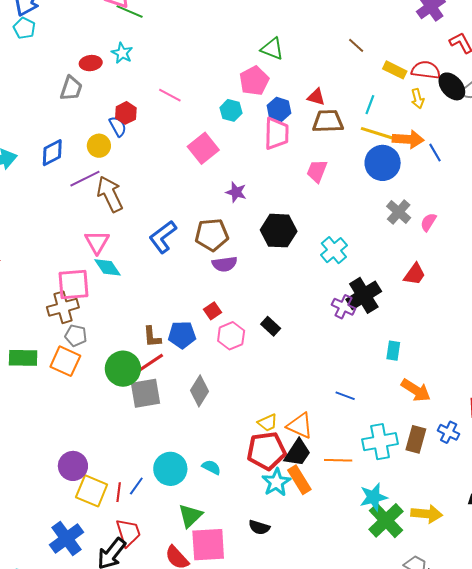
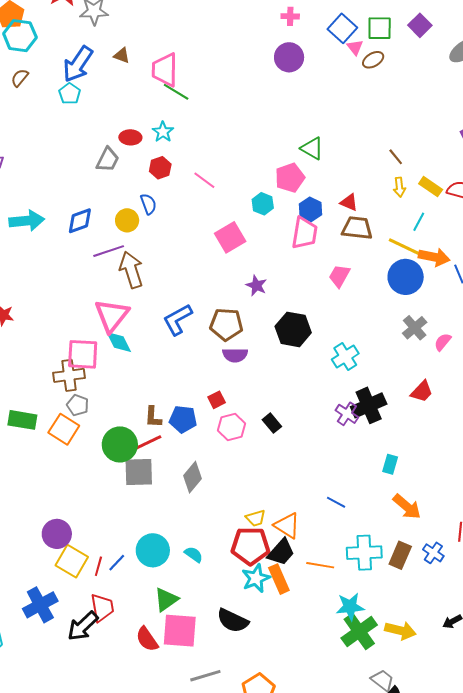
yellow arrow: (418, 99) -> (399, 187), moved
cyan line: (370, 105) -> (419, 222), moved
red hexagon: (126, 113) -> (160, 168), moved
pink triangle: (97, 242) -> (112, 315), size x1.4
black semicircle: (259, 527) -> (233, 621), size x1.5

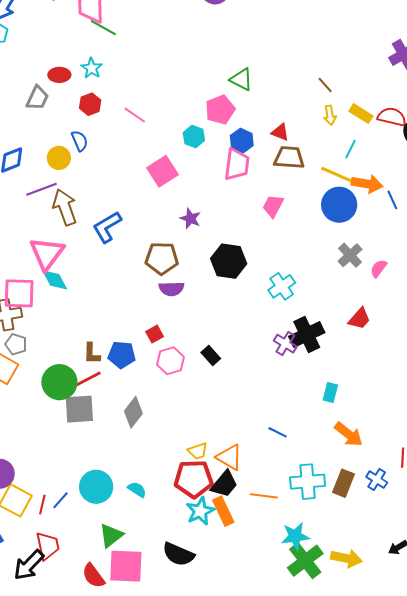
blue L-shape: (178, 320) -> (107, 227), moved

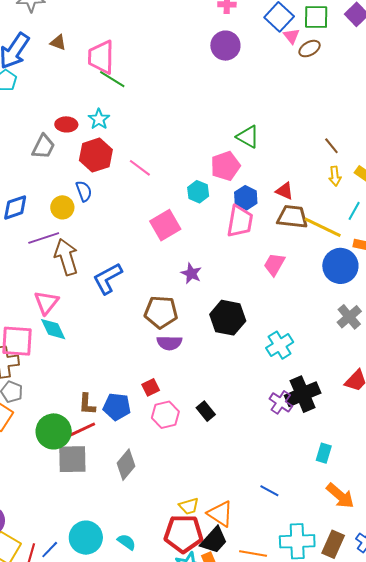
red hexagon: (90, 104) -> (96, 155), size x1.5
yellow line: (339, 176) -> (323, 227), moved
pink triangle: (47, 254) -> (46, 302), size x0.7

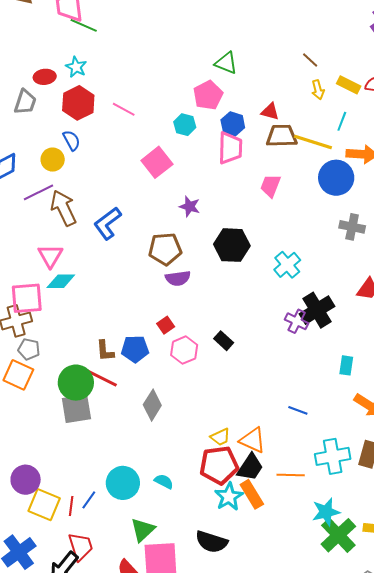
gray cross: (349, 317) -> (352, 227), turned -30
cyan diamond: (53, 329) -> (61, 281), turned -56
red line: (80, 431) -> (102, 378), turned 60
gray square: (72, 459) -> (76, 409), moved

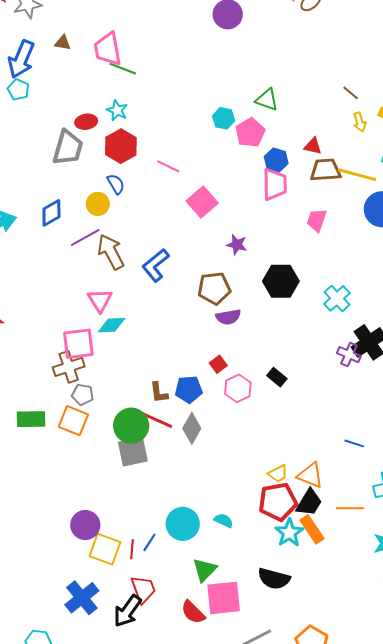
gray trapezoid: (25, 102) -> (68, 148), size x1.4
pink line: (124, 109) -> (168, 166), moved
cyan hexagon: (185, 125) -> (224, 118), moved
gray diamond: (152, 405) -> (192, 428), moved

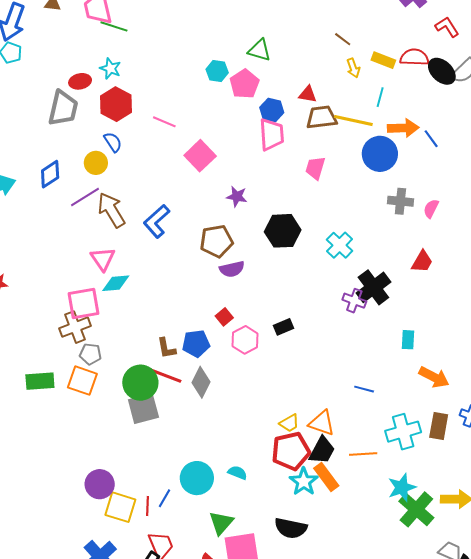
black rectangle: (277, 377) -> (283, 327), turned -60

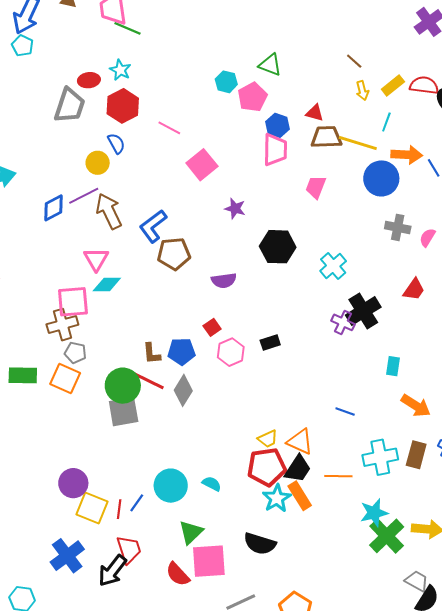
yellow rectangle: (383, 60) -> (393, 85), turned -65
blue diamond: (50, 174) -> (54, 208), moved
brown pentagon: (216, 241) -> (174, 254), moved

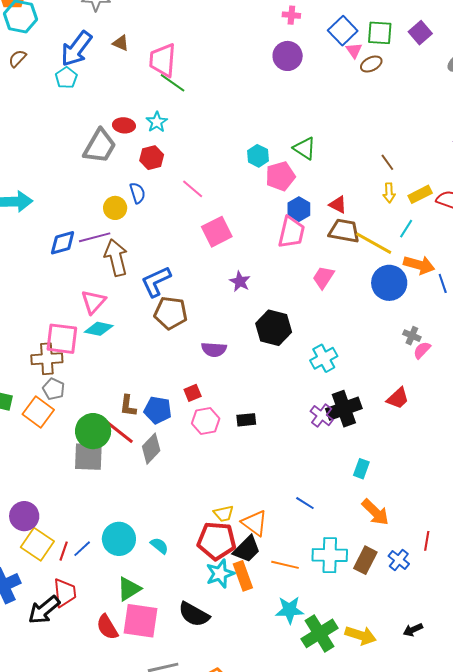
red hexagon: (123, 106) -> (152, 158), size x0.7
gray cross: (398, 227) -> (412, 336), moved, size x0.7
cyan star: (374, 513) -> (290, 610), moved

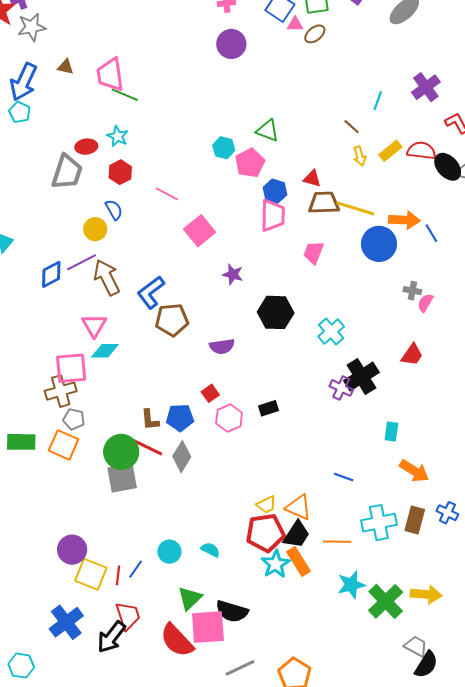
pink triangle: (354, 50) -> (295, 24), turned -42
cyan line: (406, 229) -> (378, 101), moved
cyan circle: (119, 539) -> (169, 552), size x0.7
black semicircle: (194, 614) -> (232, 611), moved
red semicircle: (107, 627) -> (177, 640), size x1.4

